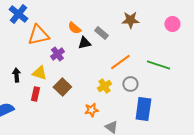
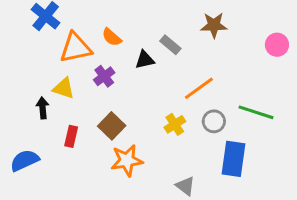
pink circle: (172, 24) -> (277, 45), moved
orange semicircle: (74, 28) -> (112, 37), moved
green line: (158, 65) -> (256, 112), moved
yellow triangle: (39, 73) -> (64, 88), moved
orange star: (91, 110) -> (127, 160), moved, size x1.5

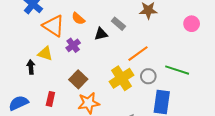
orange triangle: (76, 48) -> (54, 26), turned 45
yellow cross: (175, 124) -> (122, 78), size x1.6
red rectangle: (71, 136) -> (50, 99), moved

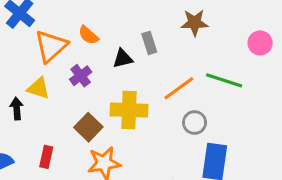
gray rectangle: (118, 24) -> (149, 43), turned 32
orange triangle: (54, 26) -> (51, 46), turned 45
green line: (177, 70) -> (224, 80), moved
yellow cross: (122, 78) -> (129, 110), moved, turned 35

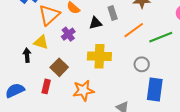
green line: (224, 80) -> (161, 37), turned -40
orange line: (179, 88) -> (134, 30), moved
brown square: (88, 127) -> (59, 67), moved

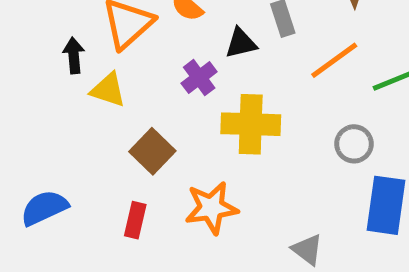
purple cross: (68, 34) -> (199, 78), moved
black arrow: (27, 55) -> (74, 55), moved
red rectangle: (46, 86) -> (135, 220), moved

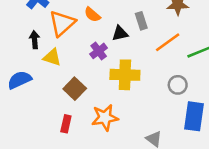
blue semicircle: (44, 208) -> (19, 80), moved

